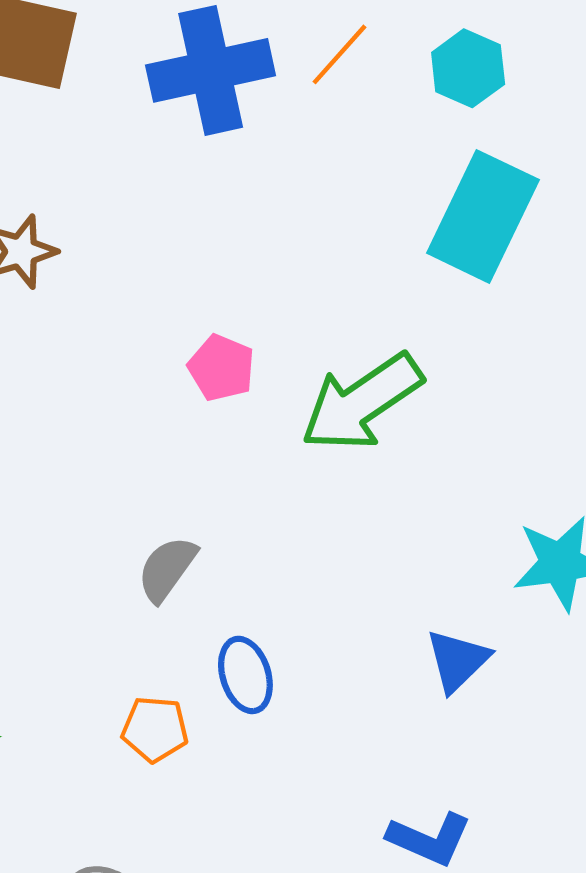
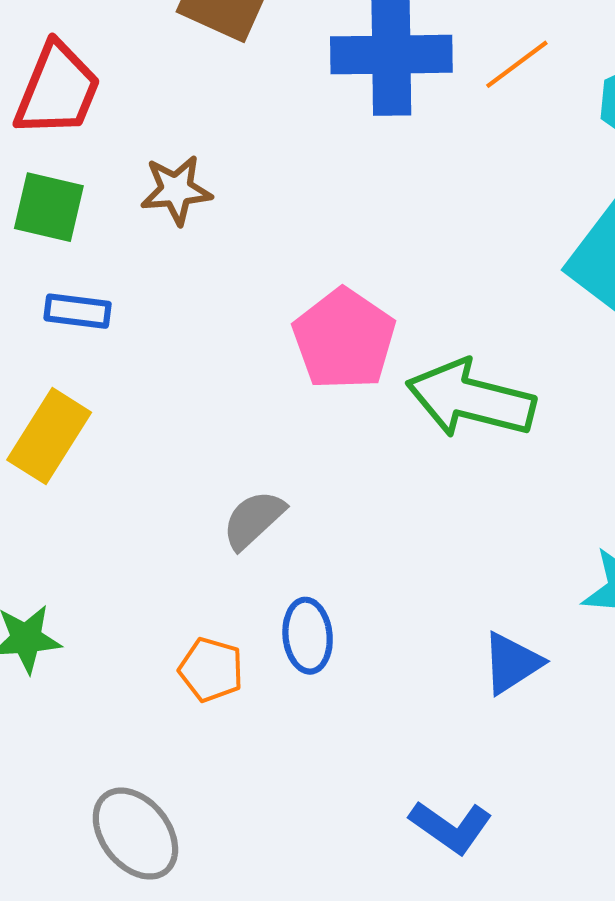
pink pentagon: (221, 368) -> (344, 339), size x1.6
green arrow: (362, 402) -> (471, 399), turned 37

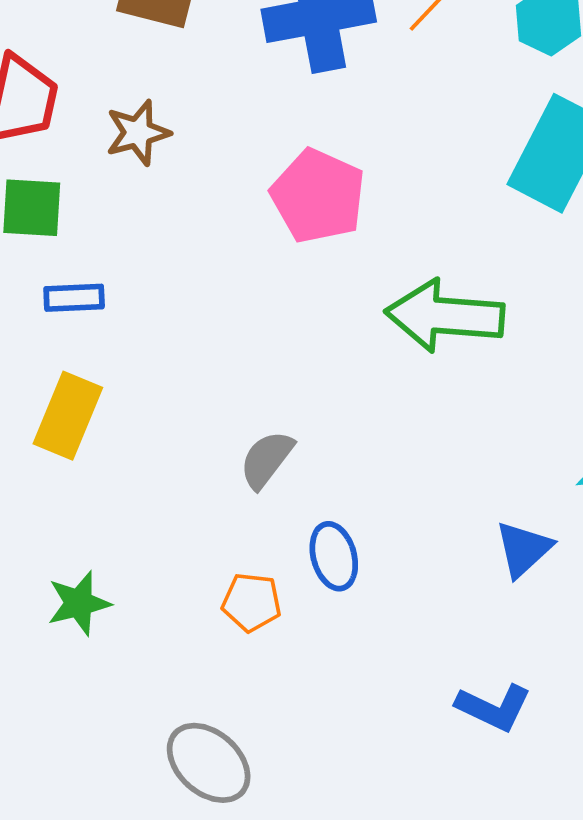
brown star: (176, 190) -> (138, 133), moved
pink pentagon: (344, 339) -> (318, 196), moved

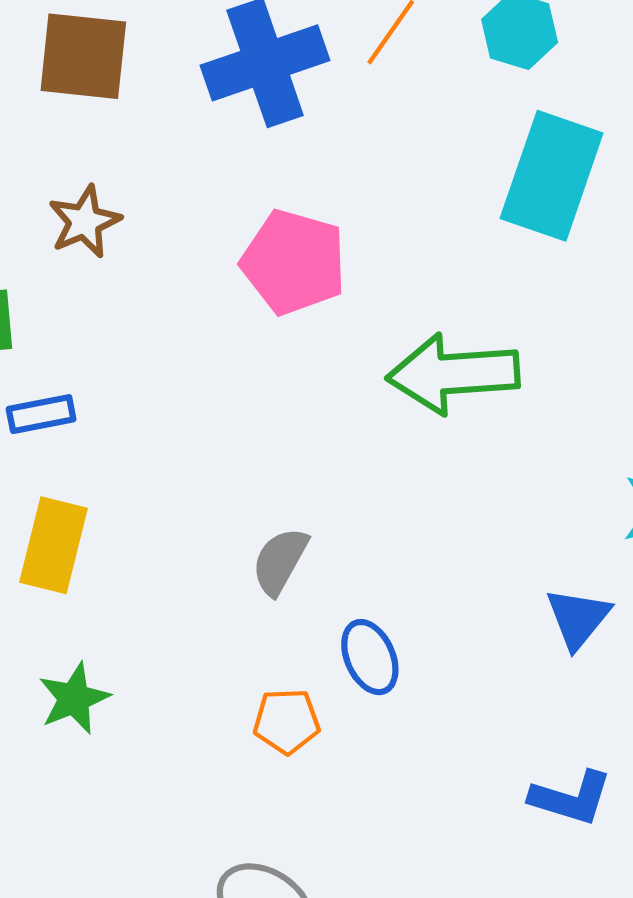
green star: (79, 603) -> (74, 698), moved

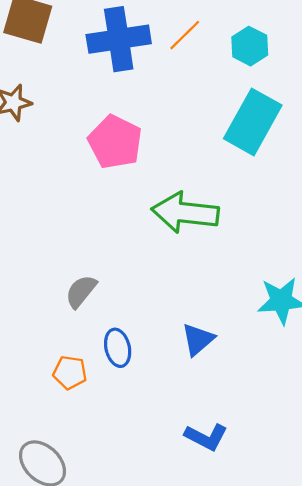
blue triangle: (578, 618) -> (198, 339), moved

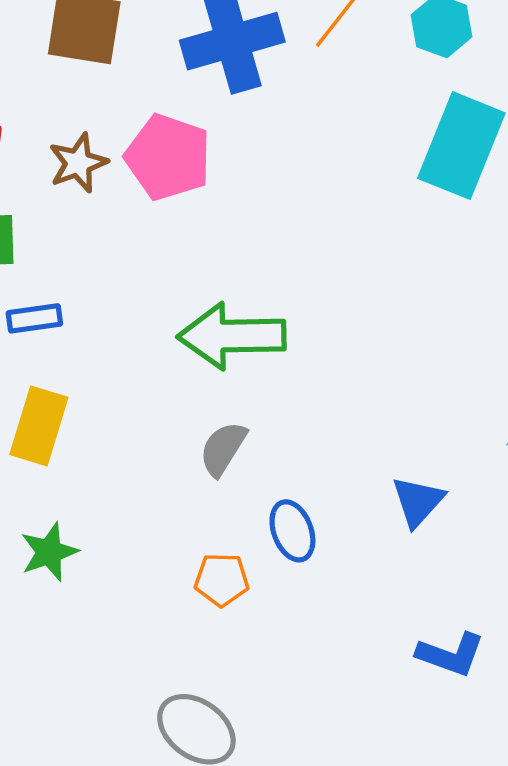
pink pentagon: (115, 142) -> (168, 157), moved
green arrow: (185, 213) -> (232, 336), moved

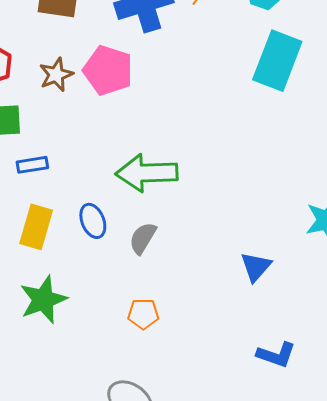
blue ellipse: (292, 531) -> (93, 221), moved
green star: (49, 552) -> (43, 300), size x1.4

